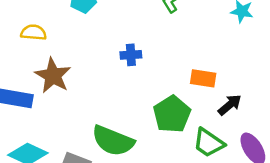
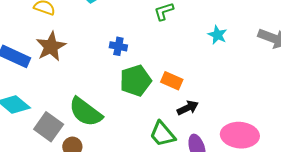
green pentagon: (172, 114) -> (136, 81), moved

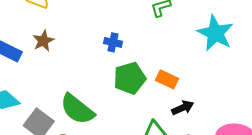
cyan star: (217, 35) -> (215, 33), size x1.8
brown star: (51, 46) -> (43, 41), size x0.7

